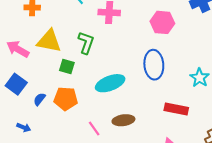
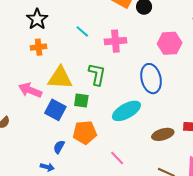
blue ellipse: (154, 65) -> (151, 79), moved
blue square: (16, 84) -> (55, 110), moved
blue semicircle: (39, 99) -> (59, 147), moved
brown ellipse: (123, 120) -> (163, 134), moved

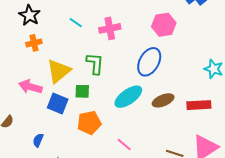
yellow triangle: (60, 78) -> (59, 71), turned -36
blue ellipse: (151, 79) -> (149, 62), turned 48
brown ellipse: (163, 134) -> (163, 100), moved
blue semicircle: (59, 147) -> (38, 140), moved

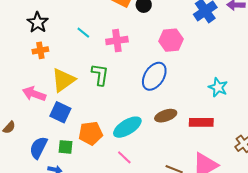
green square: (82, 91) -> (66, 147), moved
cyan ellipse: (128, 97) -> (127, 127), moved
blue semicircle: (38, 140) -> (38, 148), size x1.6

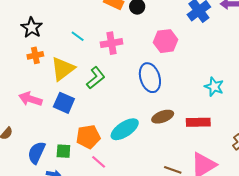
green L-shape: (100, 75) -> (96, 78), turned 45
blue ellipse: (154, 76) -> (150, 78), turned -48
yellow triangle: (63, 80) -> (63, 69), moved
blue square: (60, 112) -> (64, 103), moved
pink line: (124, 157) -> (99, 162), moved

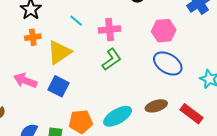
green L-shape: (96, 78) -> (112, 59), moved
blue ellipse: (150, 78) -> (168, 63), moved, turned -44
red rectangle: (198, 122) -> (192, 114), turned 35

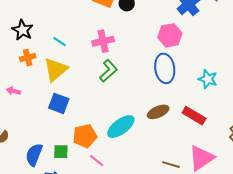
cyan line: (76, 21) -> (60, 42), moved
pink hexagon: (164, 31) -> (170, 35), moved
blue ellipse: (168, 63) -> (165, 68), turned 56
pink arrow: (25, 80) -> (13, 91), moved, size x0.6

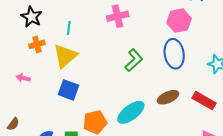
pink cross: (103, 41) -> (118, 16), moved
cyan line: (60, 42) -> (69, 28), turned 64
green L-shape: (108, 71) -> (134, 60), moved

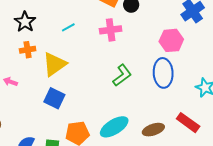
cyan line: (69, 28) -> (68, 27), moved, turned 48
brown ellipse: (168, 97) -> (153, 130), moved

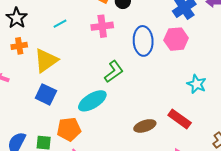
pink hexagon: (171, 40) -> (176, 39), moved
blue ellipse: (163, 73) -> (143, 41), moved
cyan ellipse: (114, 127) -> (92, 101), moved

